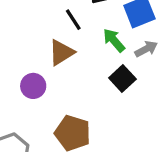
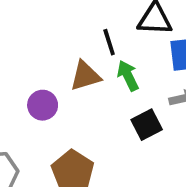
green arrow: (114, 40) -> (128, 76), moved

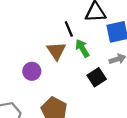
brown triangle: (85, 76) -> (56, 51), turned -42

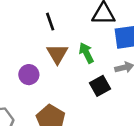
black line: (69, 29) -> (50, 22), moved

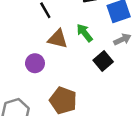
brown triangle: (57, 54) -> (58, 39), turned -35

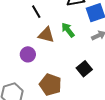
black square: (103, 61) -> (84, 69), moved

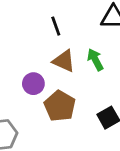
brown pentagon: (50, 85) -> (60, 106), moved

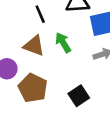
black line: (56, 26) -> (40, 14), moved

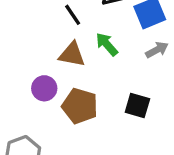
black square: (79, 96) -> (137, 105), turned -30

